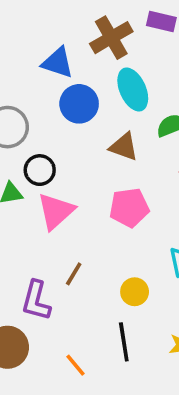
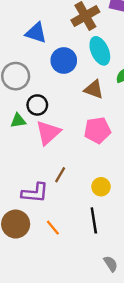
blue triangle: (58, 63) -> (36, 33), moved
purple L-shape: (36, 301) -> (35, 193), turned -100
orange line: (75, 365) -> (53, 228), moved

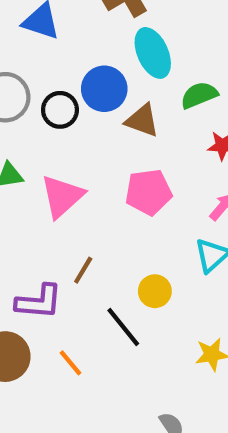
blue circle: (64, 60) -> (104, 89), moved
black circle: (37, 105) -> (60, 110), moved
black line: (94, 220) -> (123, 327), moved, turned -30

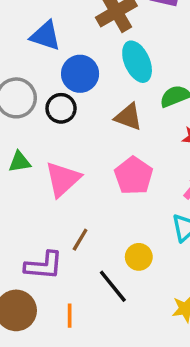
blue circle: (104, 89) -> (80, 74), moved
pink pentagon: (149, 192) -> (134, 176), turned -30
orange line: (71, 363) -> (70, 316), turned 40

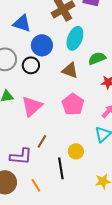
cyan ellipse: (137, 62) -> (75, 38), turned 45
black line: (113, 286) -> (61, 168), turned 30
orange line: (70, 316) -> (36, 185), turned -32

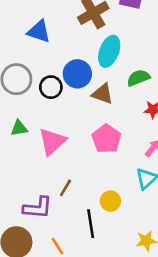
blue circle: (42, 45) -> (77, 74), moved

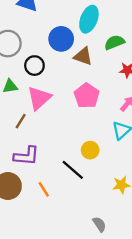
black circle: (51, 87) -> (34, 66), moved
brown line: (65, 188) -> (21, 121), moved
black line: (91, 224) -> (73, 170), turned -40

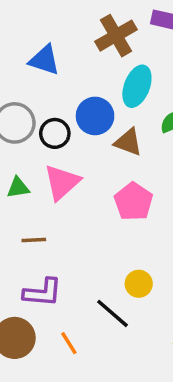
black circle: (34, 66) -> (55, 133), moved
pink triangle: (39, 98) -> (62, 182), moved
brown line: (21, 121) -> (34, 240), turned 56

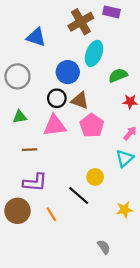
black circle: (55, 133) -> (57, 98), moved
brown triangle: (128, 142) -> (80, 100), moved
pink triangle: (62, 182) -> (55, 126), moved, turned 35

